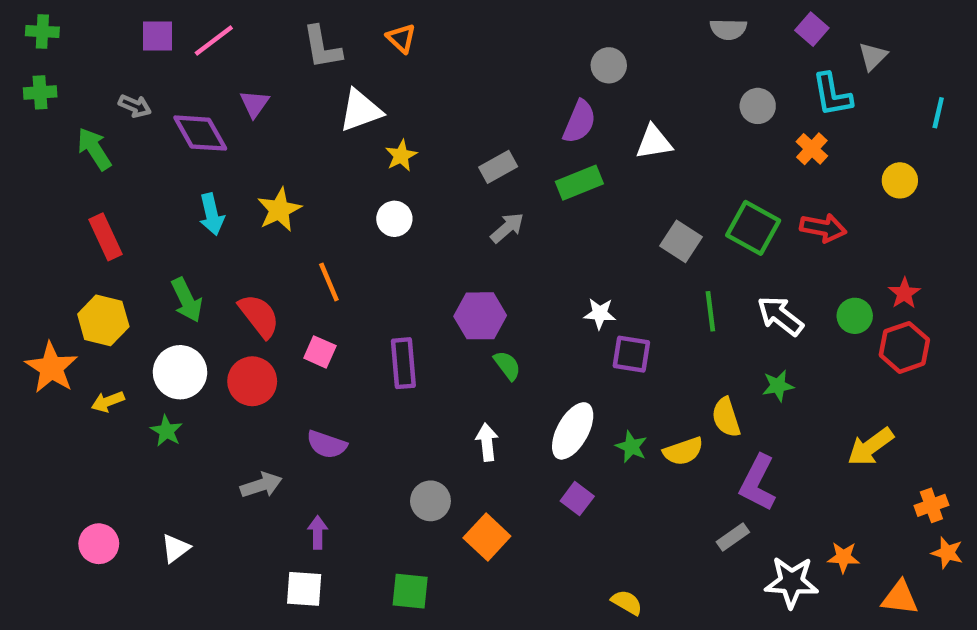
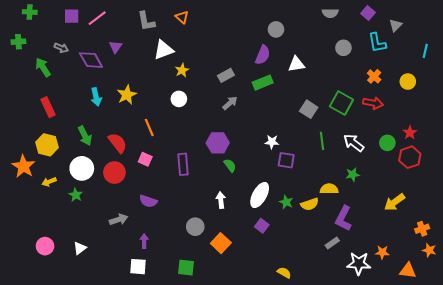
green cross: (42, 31) -> (30, 12), moved
orange cross: (812, 149) -> (374, 76), moved
yellow semicircle: (726, 417) -> (329, 189), turned 108

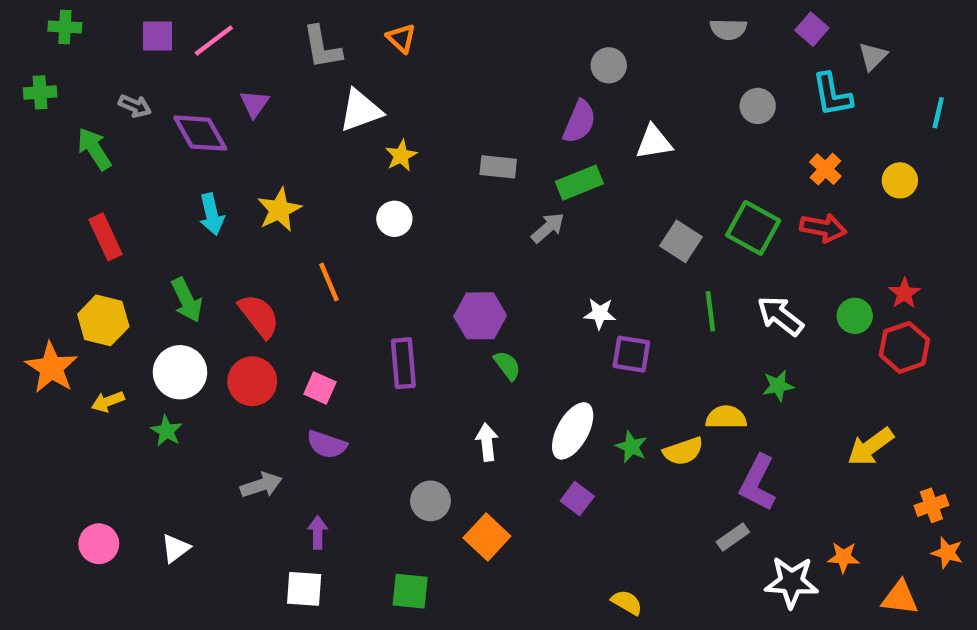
gray rectangle: (226, 75) -> (498, 167), turned 35
gray arrow: (230, 103) -> (548, 228), moved
pink square: (145, 159) -> (320, 388), moved

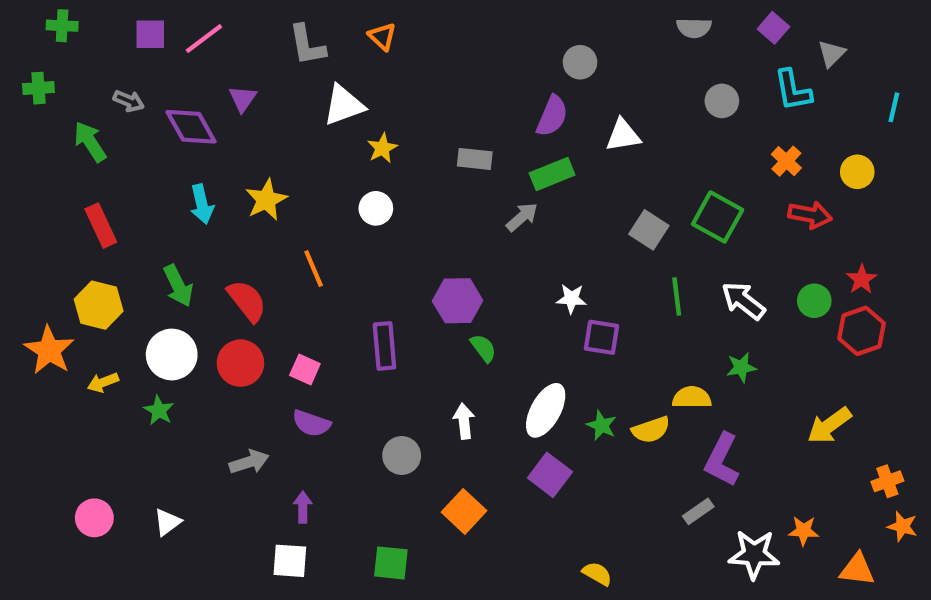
red arrow: (823, 228) -> (810, 215), moved
purple square: (577, 499) -> (550, 475), size x1.4
gray circle: (430, 501) -> (402, 456), moved

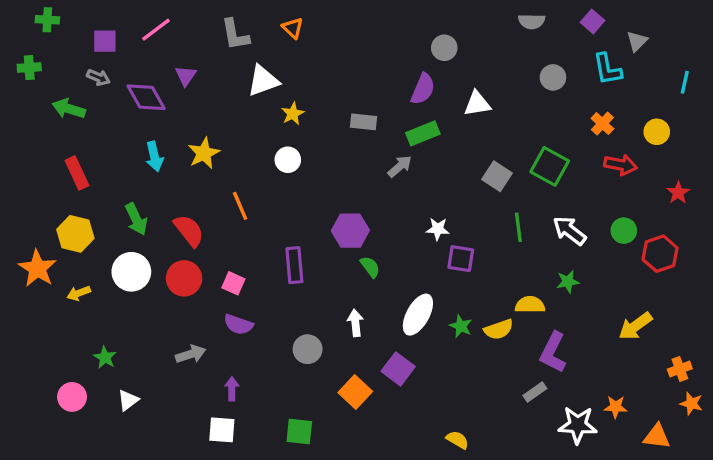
purple square: (150, 34) -> (105, 41), moved
green arrow: (90, 142) -> (69, 109), turned -40
red star: (862, 279) -> (678, 193), moved
green star: (159, 410) -> (105, 357), moved
purple square: (550, 475) -> (398, 369), moved

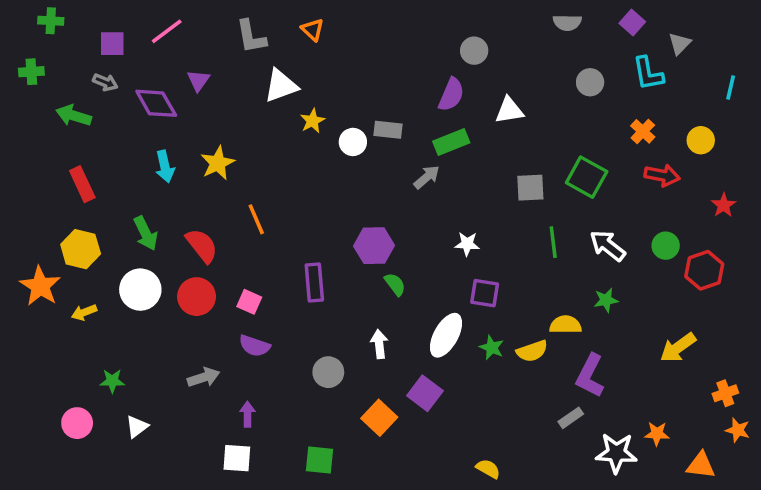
white circle: (288, 160) -> (353, 142), moved
gray square: (497, 176) -> (530, 188), turned -36
purple square: (461, 259) -> (485, 293), moved
green star: (105, 357) -> (112, 381), turned -30

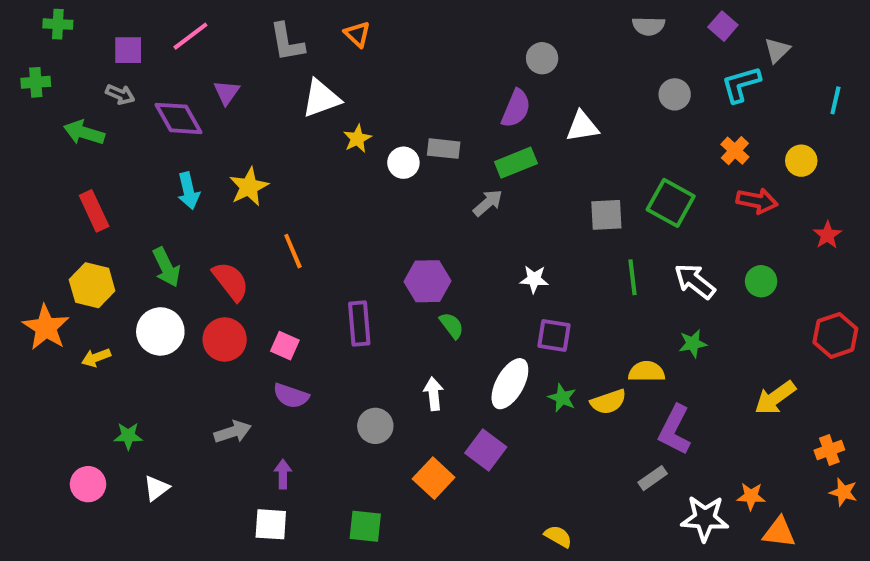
cyan L-shape: (648, 73) -> (741, 84), turned 84
red hexagon: (704, 270) -> (835, 335), moved
orange triangle: (701, 465) -> (779, 532), moved

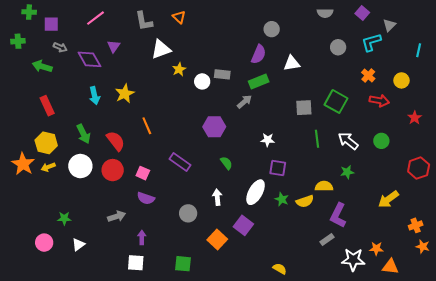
purple square: (128, 50) -> (51, 24), moved
purple hexagon: (428, 281) -> (214, 127), moved
purple rectangle: (359, 323) -> (180, 162), turned -50
yellow arrow: (96, 358) -> (48, 167), moved

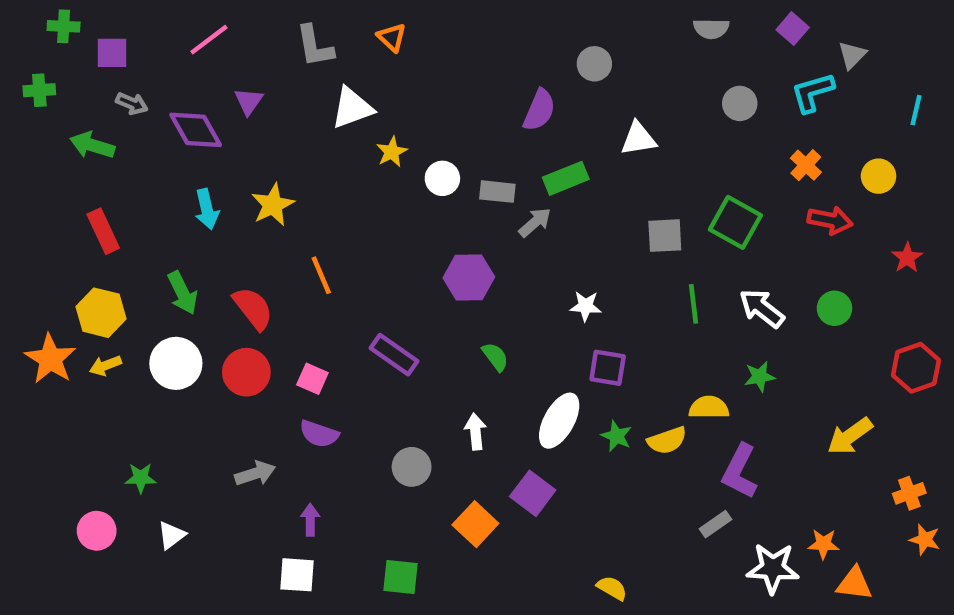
purple semicircle: (259, 54) -> (539, 110), moved
gray rectangle: (222, 74) -> (497, 192), moved

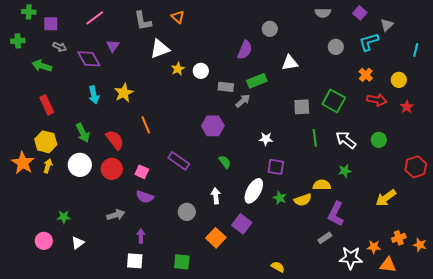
white circle: (442, 178) -> (201, 71), moved
red star: (907, 258) -> (407, 107), moved
yellow arrow: (105, 366) -> (48, 166), turned 128
orange cross: (909, 493) -> (399, 238), moved

